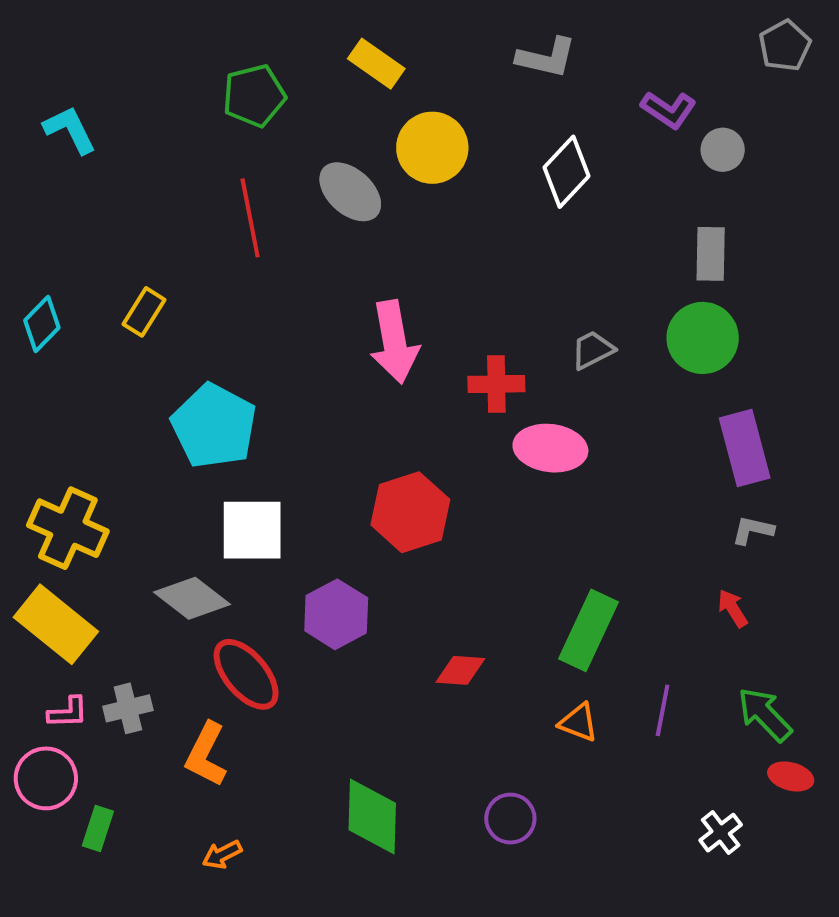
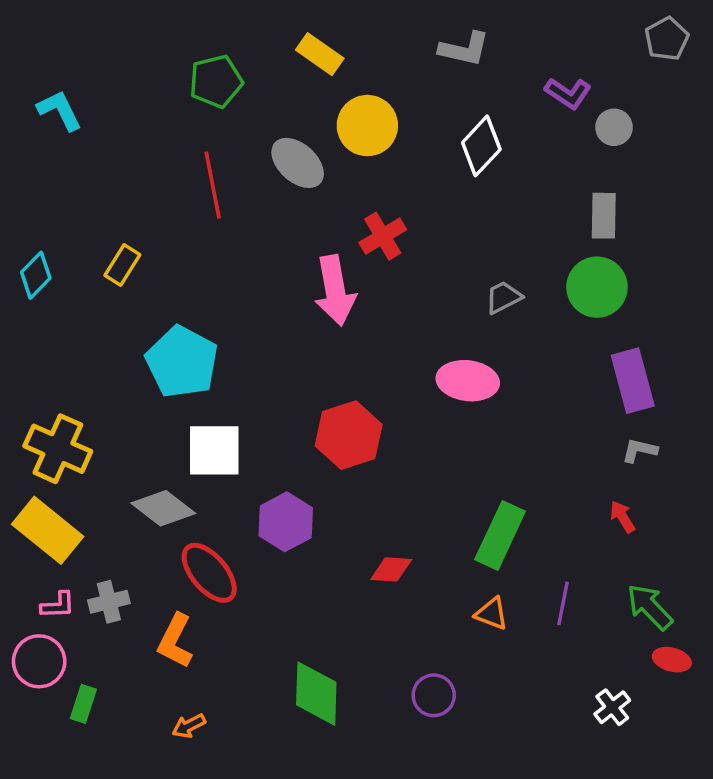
red cross: (496, 384) -> (383, 236), moved, turned -30

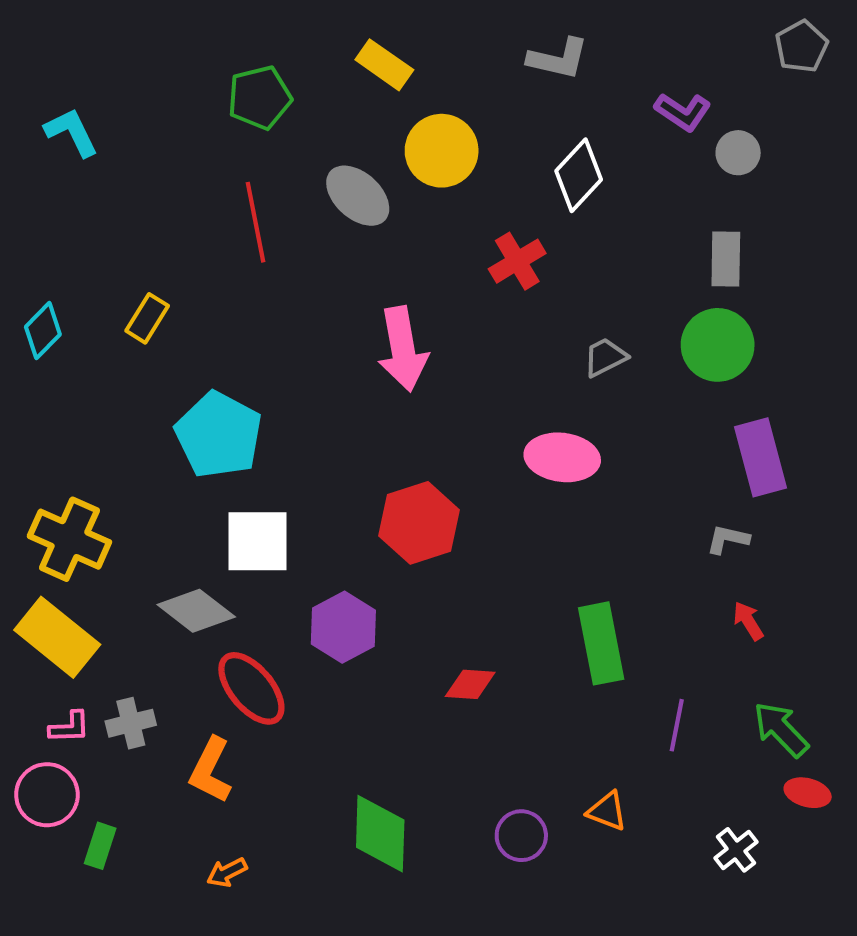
red cross: (383, 236) -> (517, 261), moved
gray L-shape: (639, 450) -> (728, 539), moved
green rectangle: (500, 535) -> (601, 643), turned -36
orange triangle: (492, 614) -> (607, 811), moved

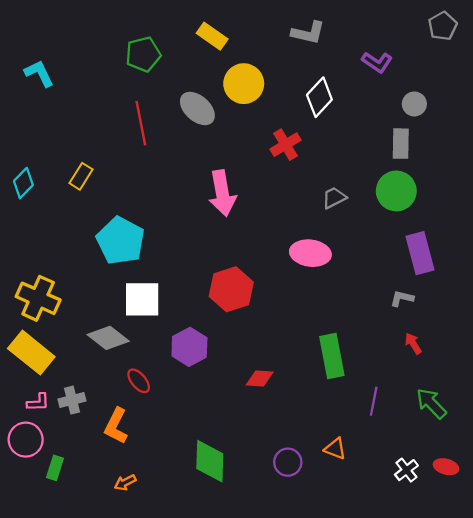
gray circle: (738, 153) -> (414, 104), moved
red ellipse: (251, 688) -> (139, 381), size x0.6
red ellipse: (808, 793) -> (446, 467), moved

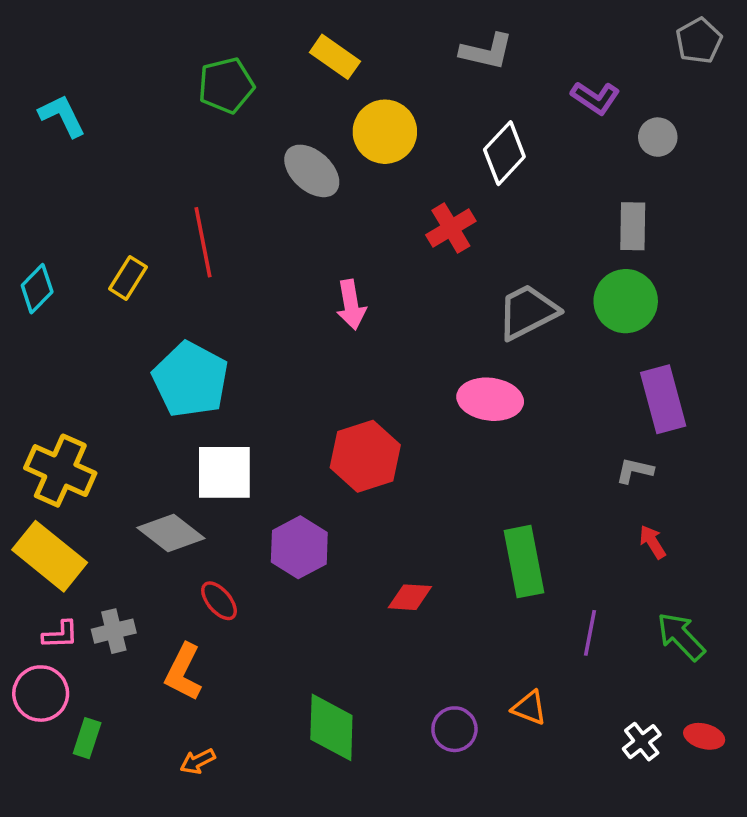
gray circle: (414, 104) -> (658, 137), moved
red line: (141, 123) -> (203, 242), moved
pink arrow: (222, 193) -> (351, 305), size x0.7
gray trapezoid: (334, 198) -> (528, 312), size x1.6

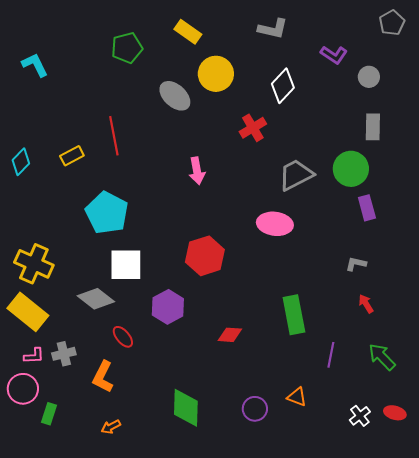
gray rectangle: (633, 226) -> (373, 127), moved
yellow rectangle: (128, 278) -> (72, 156), turned 30
purple rectangle: (663, 399) -> (367, 208), moved, size x0.7

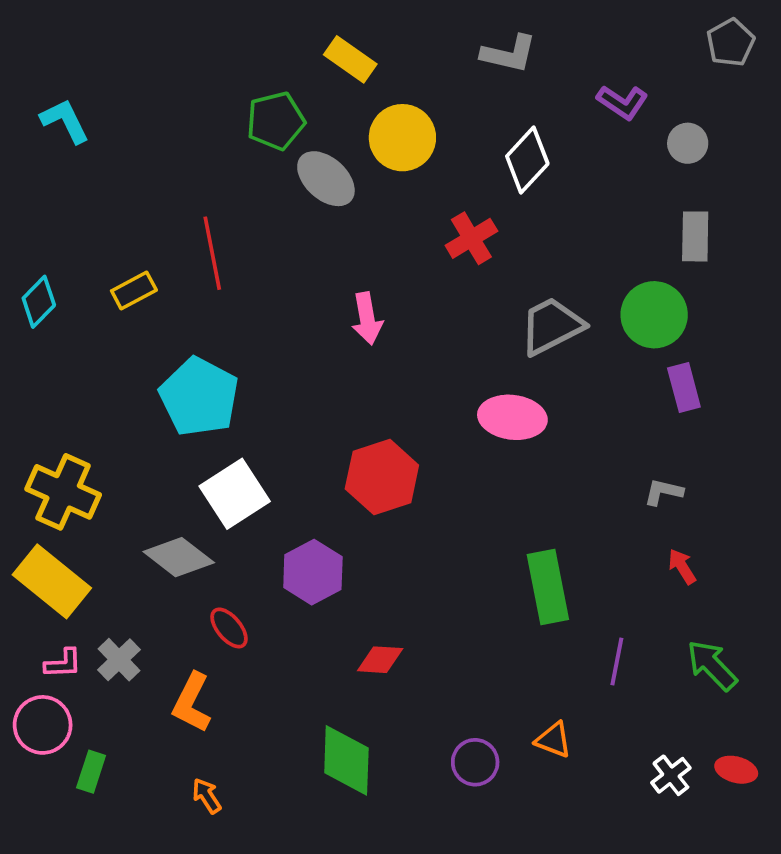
green pentagon: (127, 48) -> (276, 121), moved
white square: (126, 265) -> (235, 494), turned -33
red diamond: (230, 335) -> (380, 660), moved
gray cross: (64, 354) -> (119, 660), turned -30
orange arrow: (111, 427) -> (207, 796), turned 84

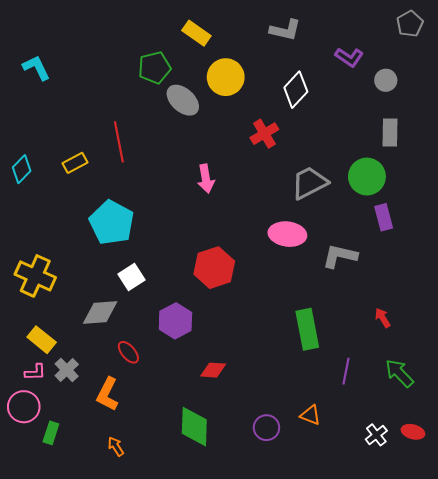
gray L-shape: (663, 492) -> (340, 256), moved, size x1.6
white square: (235, 494) -> (132, 277), size x0.7
gray diamond: (179, 557) -> (100, 313), turned -42
yellow rectangle: (52, 581) -> (42, 340), moved, size x0.7

